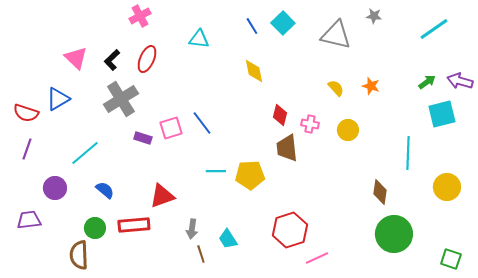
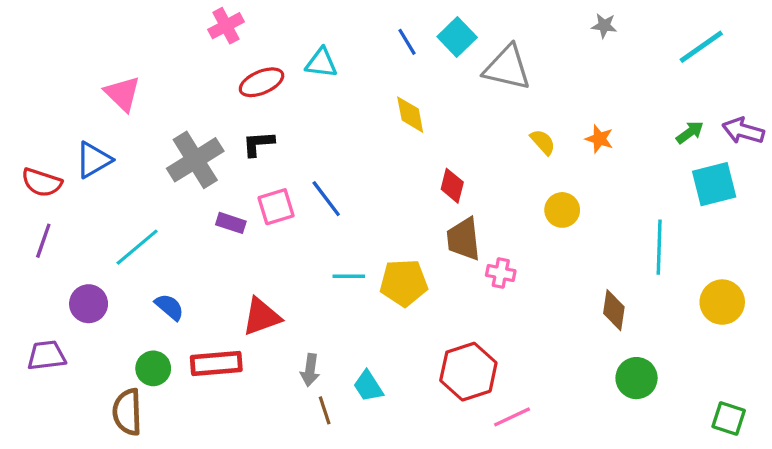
gray triangle: (336, 35) -> (507, 68), moved
red ellipse: (147, 59) -> (262, 82), moved, turned 44
black L-shape: (112, 60) -> (258, 144), moved, turned 40
pink cross: (310, 124) -> (501, 273), moved
green circle: (394, 234) -> (637, 378), size x0.7

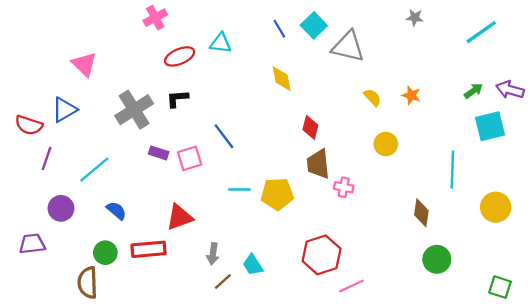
pink square: (276, 207) -> (190, 158), moved
purple line: (43, 241) -> (47, 158), moved
brown line: (325, 410) -> (223, 282), turned 66

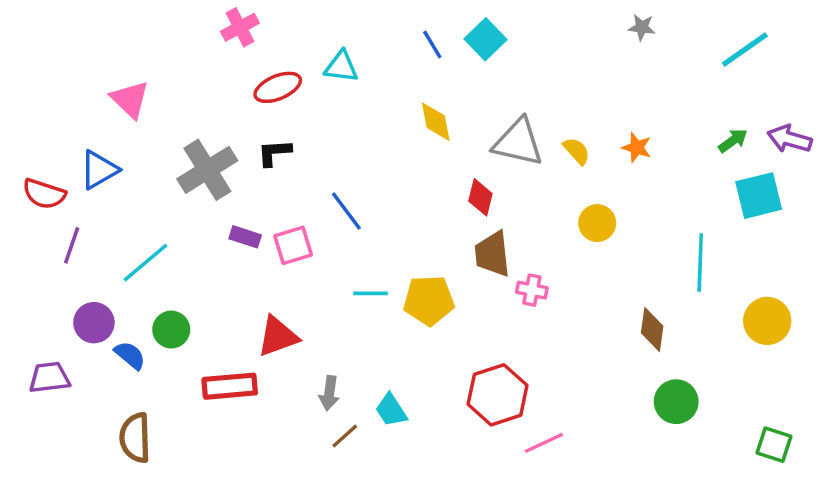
gray triangle: (348, 46) -> (518, 142), moved
blue semicircle: (116, 211) -> (130, 355), moved
green circle: (105, 253) -> (171, 330), moved

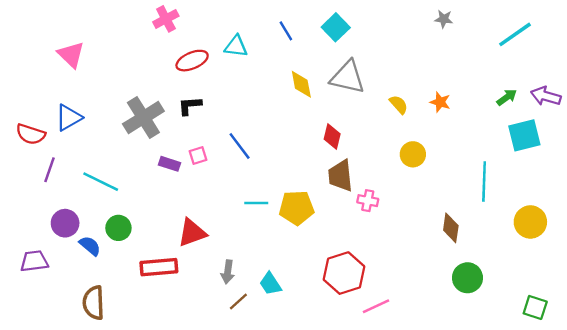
blue line: (432, 44) -> (286, 31), moved
pink triangle: (130, 99) -> (71, 55), moved
gray triangle: (518, 142) -> (348, 77), moved
pink square: (293, 245) -> (198, 156), moved, size x0.7
cyan line: (145, 263) -> (101, 182), turned 66

